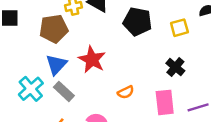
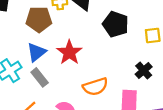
orange semicircle: (126, 92) -> (95, 87), size x1.6

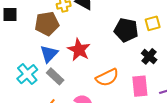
black pentagon: (116, 24) -> (126, 30), moved

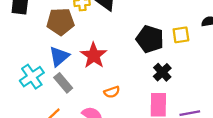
black cross: (149, 56) -> (162, 72), moved
orange semicircle: (107, 77) -> (112, 92), moved, size x0.6

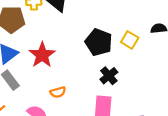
yellow square: (181, 35) -> (130, 40), turned 36

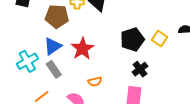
black pentagon: (99, 42) -> (132, 39), turned 30

